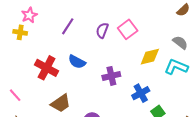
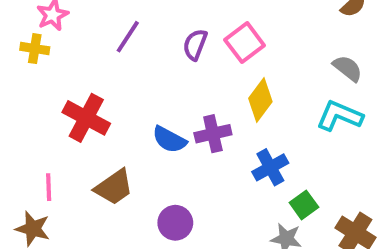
yellow diamond: (150, 57) -> (260, 100), moved, turned -40
blue semicircle: (77, 62) -> (169, 140), moved
pink line: (15, 95) -> (49, 187), moved, turned 40

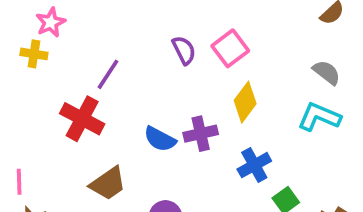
purple line: (128, 37) -> (108, 74), moved
purple semicircle: (195, 45) -> (184, 50), turned 132
pink line: (49, 187) -> (19, 182), moved

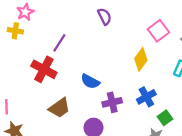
pink square: (230, 48) -> (158, 31), moved
purple semicircle: (184, 50) -> (104, 16), moved
purple cross: (201, 134) -> (112, 102), moved

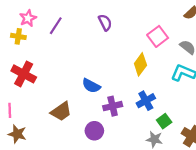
purple line: (59, 43) -> (56, 26), moved
red cross: (44, 69) -> (24, 74), moved

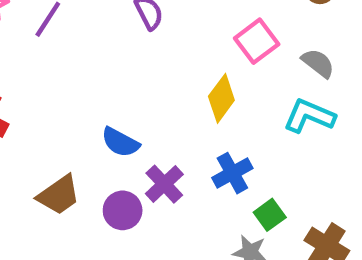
purple cross: (113, 106) -> (164, 184), turned -30
purple circle: (94, 131) -> (123, 210), moved

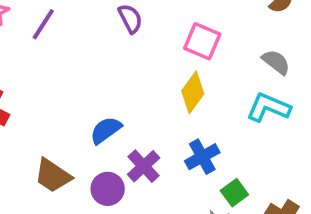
pink square: (257, 41) -> (202, 41), moved, turned -30
blue semicircle: (120, 142) -> (106, 130), turned 116
brown trapezoid: (59, 195) -> (53, 176), turned 69

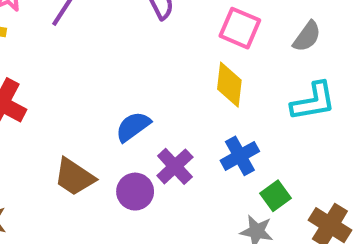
gray semicircle: (276, 62) -> (307, 36), moved, turned 88
yellow diamond: (193, 92) -> (229, 85), turned -30
cyan L-shape: (268, 107) -> (313, 101), turned 147

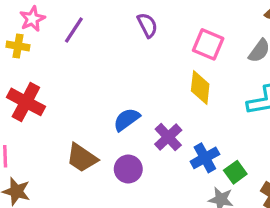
blue cross: (240, 156) -> (205, 158), moved
purple cross: (175, 166) -> (168, 137), moved

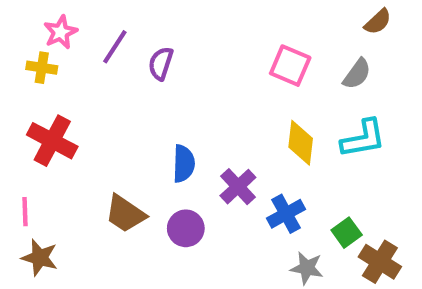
purple semicircle: (147, 25) -> (161, 63), moved, turned -135
yellow diamond: (200, 88) -> (301, 143), moved
blue semicircle: (127, 120) -> (184, 164), turned 128
green square: (235, 172) -> (347, 233), moved

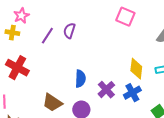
purple line: (115, 47) -> (47, 36), moved
pink square: (290, 66) -> (125, 17), moved
blue cross: (286, 214) -> (132, 93), moved

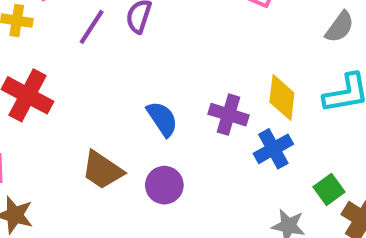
blue semicircle: (80, 79) -> (162, 119), turned -36
purple cross: (106, 90) -> (229, 115), moved, turned -30

